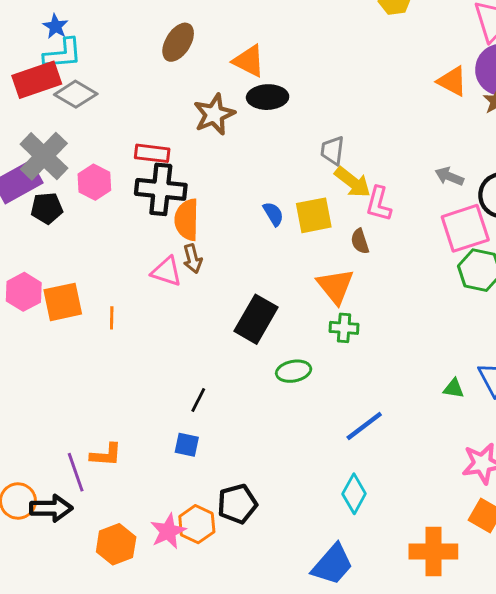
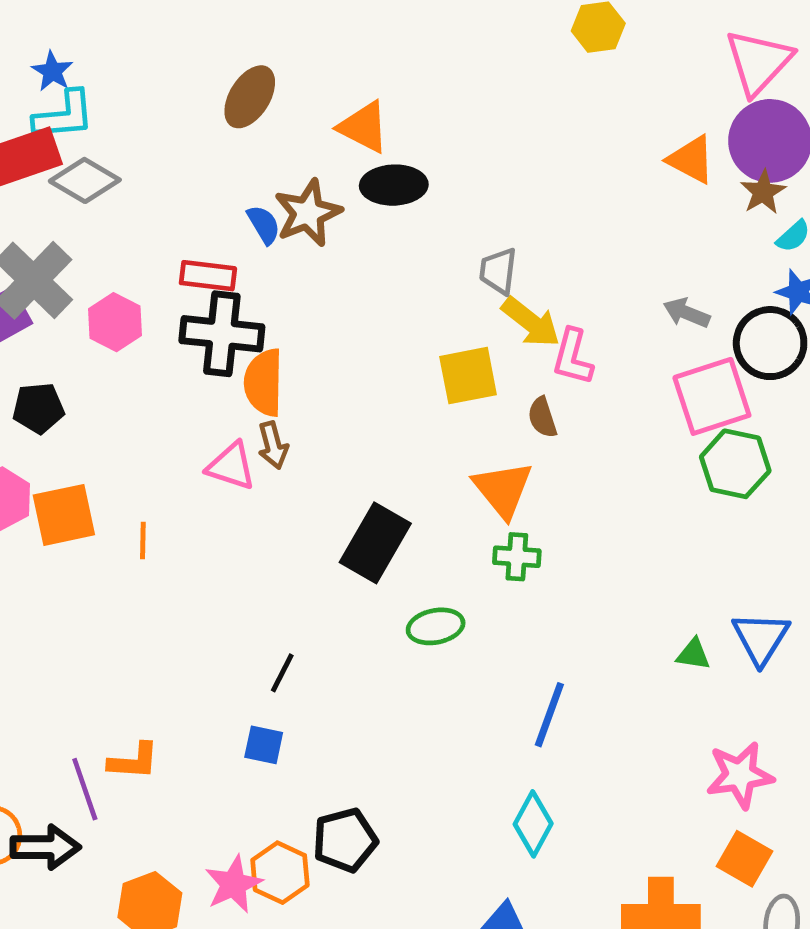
black pentagon: (47, 208) -> (38, 408), moved
blue semicircle: (273, 214) -> (264, 225), moved
blue line: (364, 426) -> (549, 715), turned -33

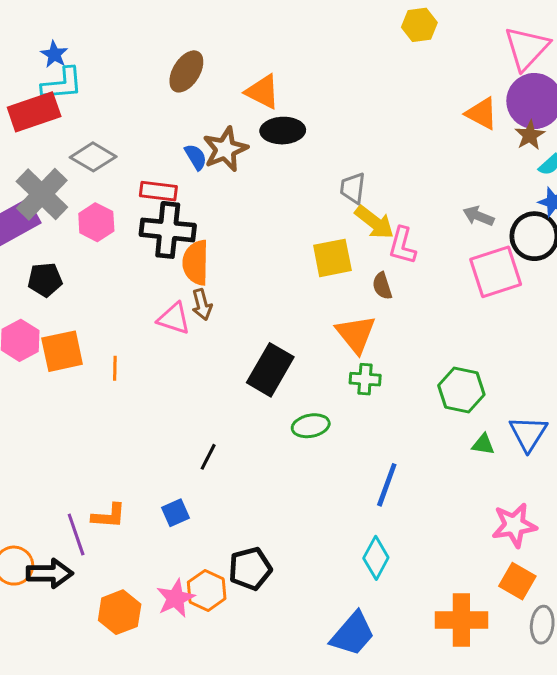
gray diamond: (85, 180) -> (93, 157), moved
green hexagon: (735, 464) -> (461, 390), moved
blue square: (264, 745) -> (175, 513), moved, turned -36

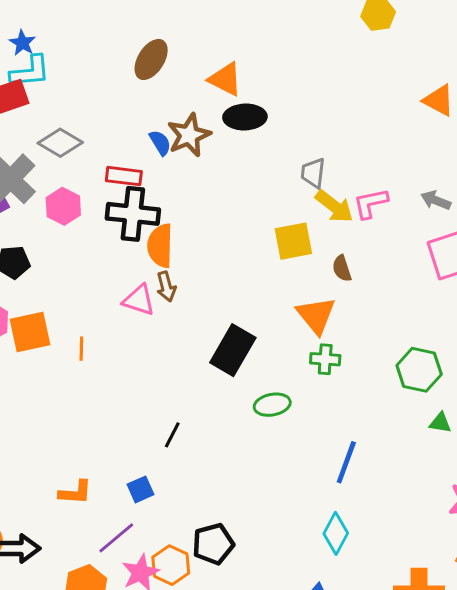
pink L-shape: (402, 245) -> (371, 203), moved, turned 63
purple line: (76, 535) -> (116, 538), moved, turned 69

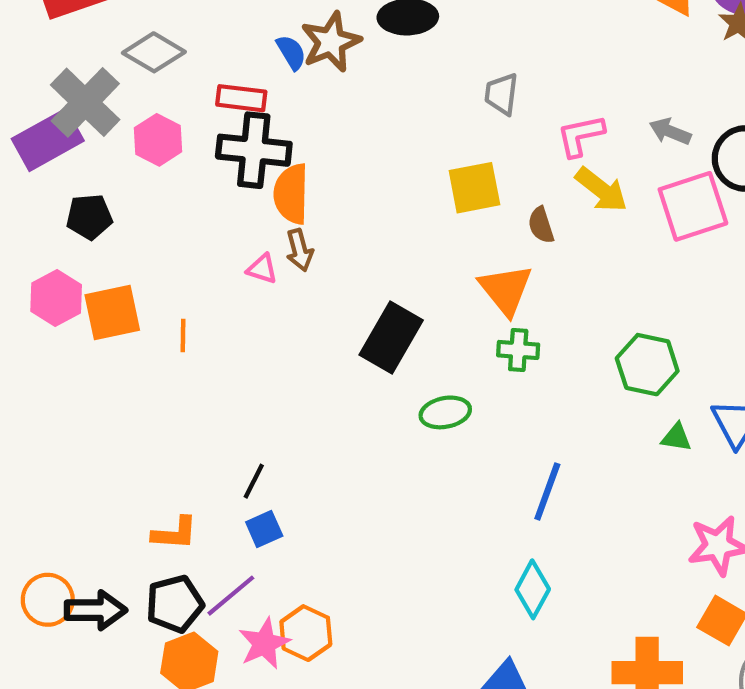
yellow arrow: (334, 206) -> (601, 190), moved
pink triangle: (139, 300) -> (262, 269), size x0.7
black line: (172, 435) -> (254, 481), moved
black pentagon: (213, 544) -> (175, 604), moved

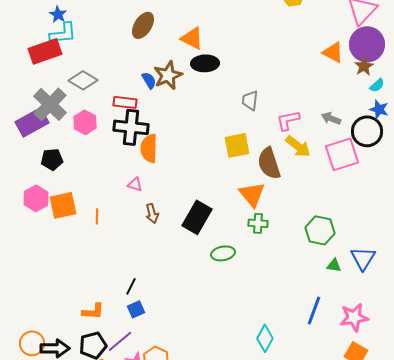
brown semicircle: (541, 225) -> (269, 163), size x1.8
brown arrow: (300, 250) -> (152, 213), moved
blue line: (547, 492) -> (314, 310), moved

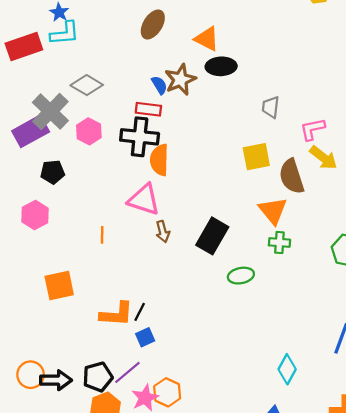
red rectangle: (45, 51) -> (24, 47), moved
red rectangle: (125, 102) -> (148, 109), moved
pink triangle: (135, 184) -> (144, 200), size x2.0
orange square: (63, 205) -> (59, 285), moved
orange L-shape: (93, 311) -> (116, 314), moved, size x1.4

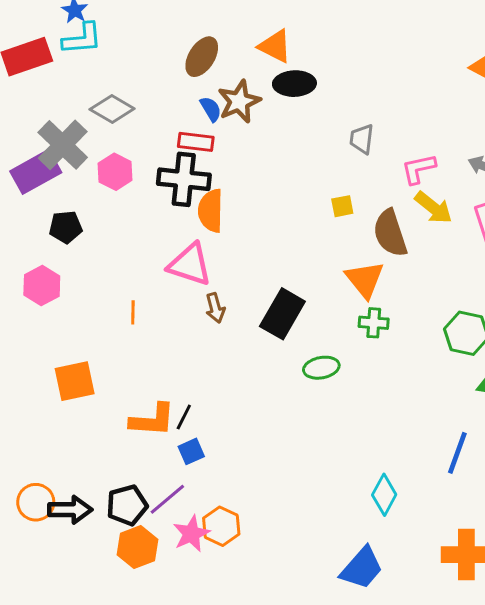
brown ellipse: (153, 24) -> (202, 57), moved
yellow square: (256, 157) -> (342, 206), size x0.6

